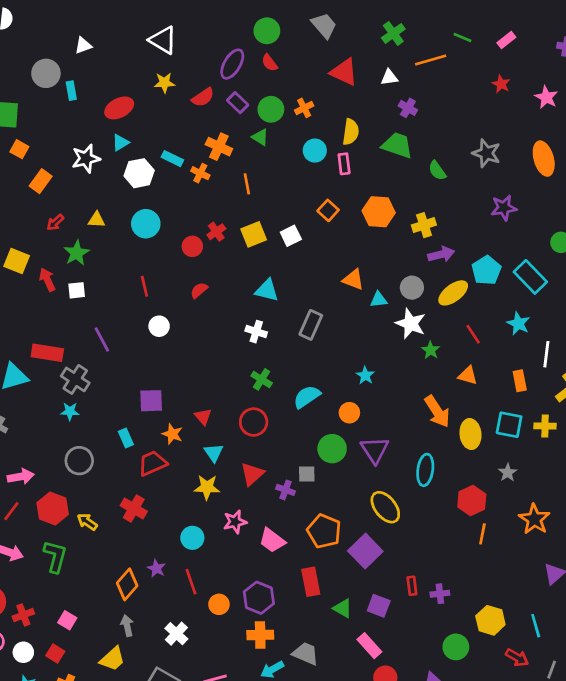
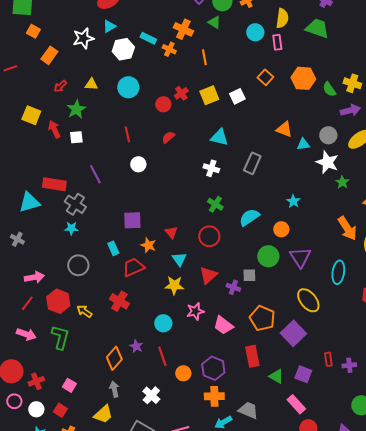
green semicircle: (437, 171) -> (329, 89), moved
yellow cross: (424, 225) -> (352, 83), moved, turned 36

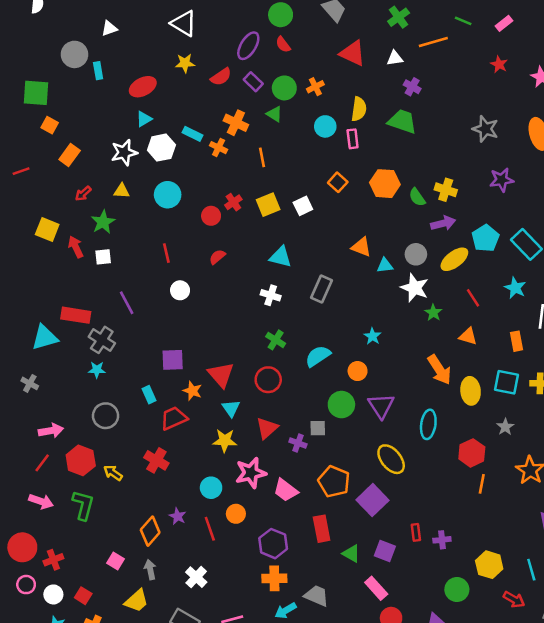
white star: (83, 38) -> (124, 153), moved
red triangle: (171, 232) -> (221, 375), size x1.6
pink star: (195, 311) -> (251, 473), size x1.4
orange circle: (183, 373) -> (236, 514), moved
pink square: (69, 385) -> (115, 561), moved

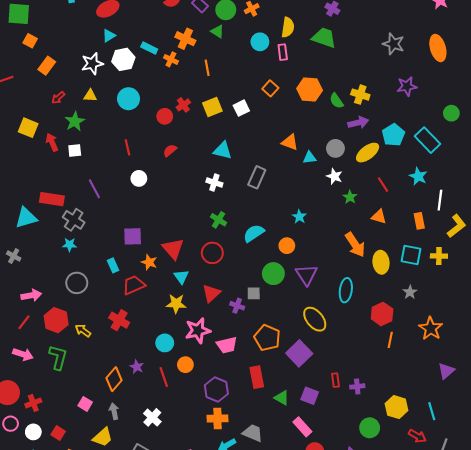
white star: (415, 288) -> (334, 176), size x0.7
pink trapezoid: (286, 490) -> (227, 345), turned -50

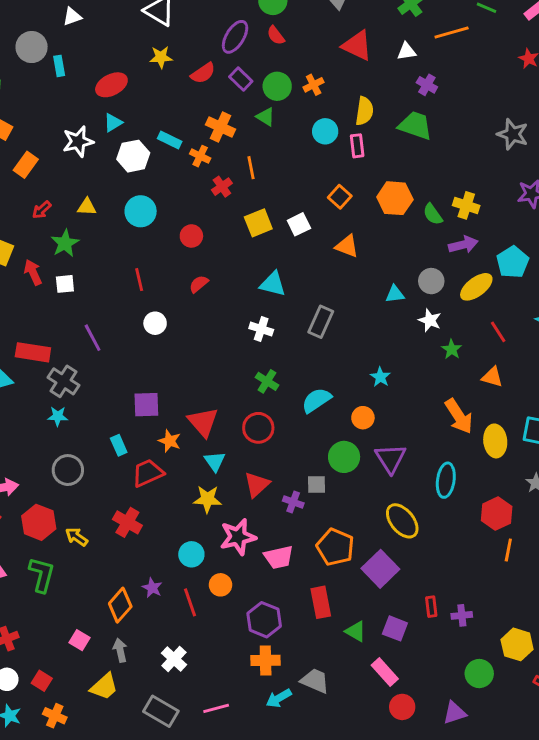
white star: (92, 64) -> (78, 141), moved
red cross: (183, 105) -> (222, 187), moved
orange triangle: (290, 142) -> (347, 246), moved

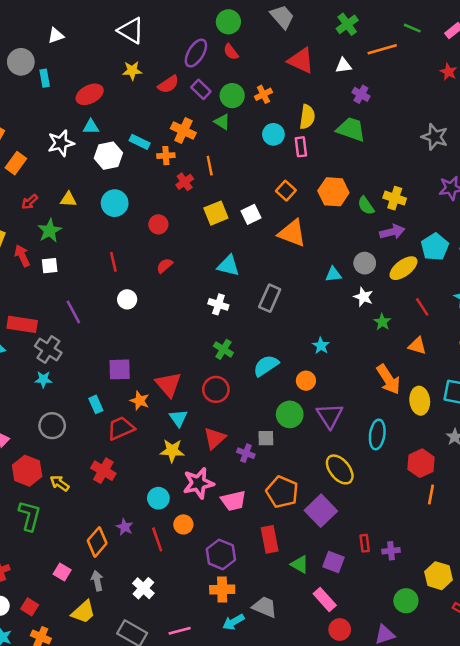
cyan triangle: (113, 123) -> (91, 127), turned 30
orange cross: (200, 156) -> (166, 156), turned -30
orange triangle: (347, 246) -> (292, 233), size x1.4

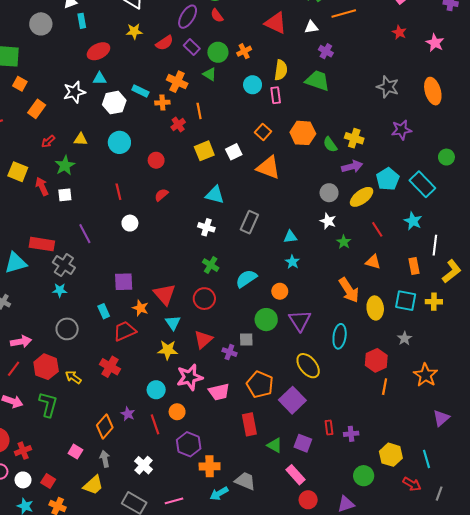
cyan rectangle: (45, 78) -> (82, 21), moved
cyan triangle: (333, 274) -> (290, 237), moved
purple hexagon: (221, 554) -> (189, 444), moved

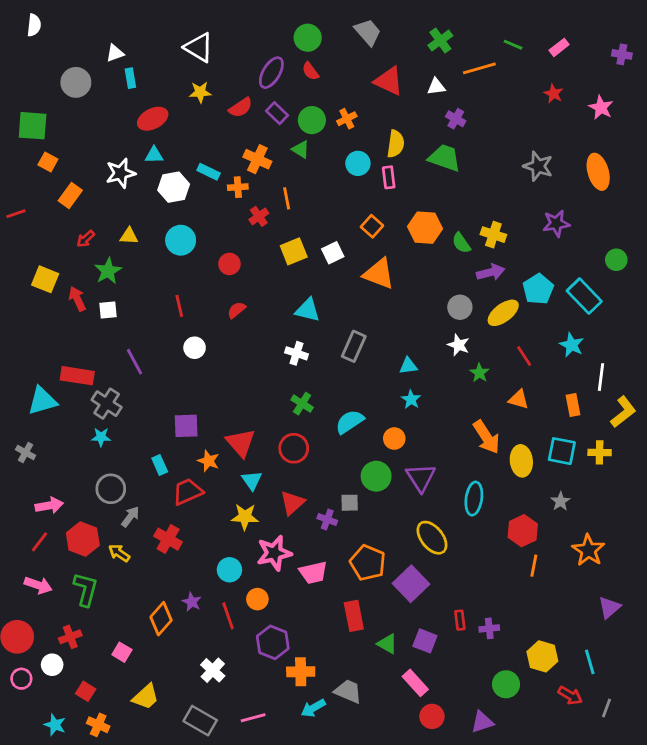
red cross: (23, 451) -> (70, 637), moved
gray arrow: (105, 459) -> (130, 517), moved, turned 49
white circle: (23, 480) -> (52, 665), moved

